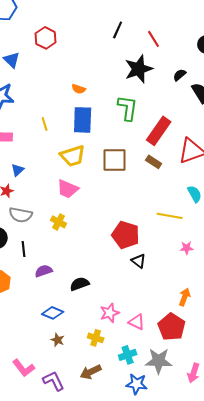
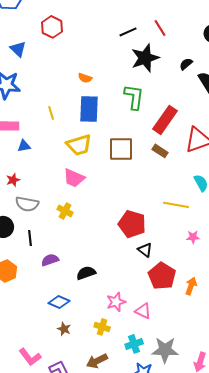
black line: (118, 30) -> (128, 32), moved, turned 42
blue triangle: (18, 170) -> (24, 146), moved, turned 32
red pentagon: (172, 327) -> (162, 276), moved

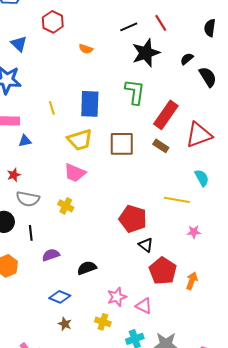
orange semicircle: (85, 78) -> (86, 49), moved

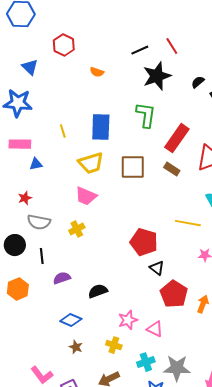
yellow cross: (66, 206) -> (77, 229), turned 35

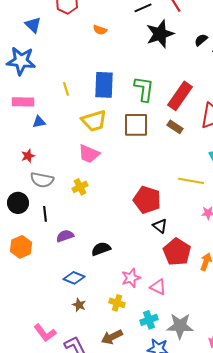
green L-shape: (146, 115) -> (144, 89), moved

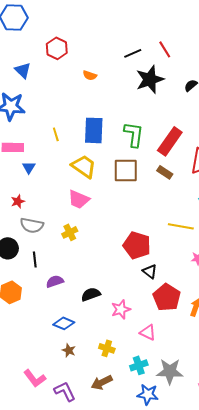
yellow trapezoid: (94, 121) -> (84, 166), turned -128
blue triangle: (39, 122) -> (29, 167), turned -48
pink star: (131, 278) -> (121, 309), moved

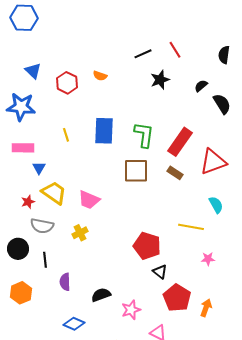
red hexagon: (57, 48) -> (67, 83), moved
black star: (150, 79) -> (160, 80), size x0.7
yellow trapezoid: (84, 166) -> (54, 193), moved
purple semicircle: (55, 281) -> (65, 282), turned -72

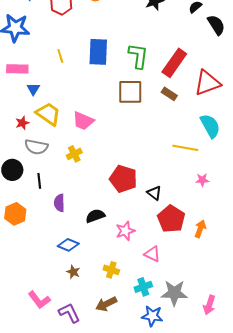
cyan semicircle: (216, 205) -> (210, 126), size x1.4
red pentagon: (147, 246) -> (123, 179), moved

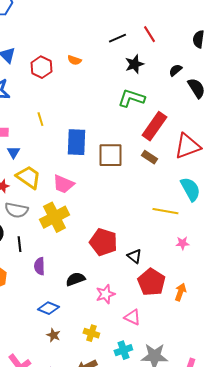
blue rectangle: (98, 52) -> (76, 142), moved
green L-shape: (138, 56) -> (131, 98), moved, turned -80
yellow cross: (74, 154) -> (54, 217), size x1.8

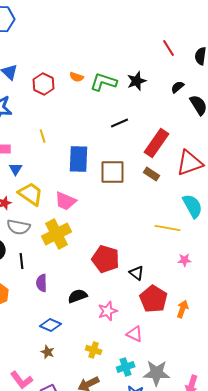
red line: (149, 34) -> (169, 48), moved
black line: (117, 38) -> (120, 123), moved
green L-shape: (131, 98) -> (104, 82), moved
brown star: (53, 335) -> (48, 352), moved

